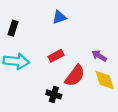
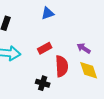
red semicircle: (75, 76) -> (62, 66), turned -40

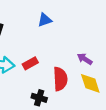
red rectangle: (45, 48) -> (30, 63), moved

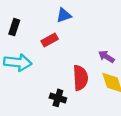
red rectangle: (30, 63) -> (50, 40), moved

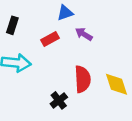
purple arrow: (106, 57) -> (84, 34), moved
black cross: (58, 98) -> (59, 100), turned 35

